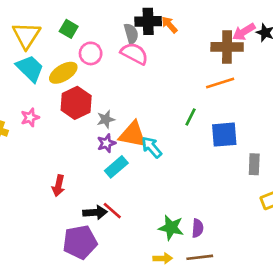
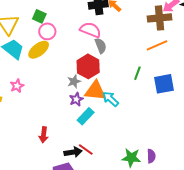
gray semicircle: (131, 34) -> (101, 46), moved
pink circle: (91, 53) -> (47, 31), moved
red hexagon: (76, 103) -> (88, 66), moved

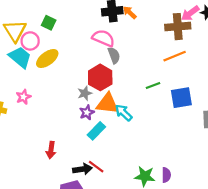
pink circle: (47, 31) -> (30, 41), moved
green line: (137, 73) -> (153, 86), turned 48

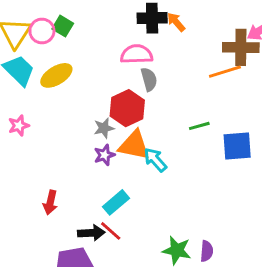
pink semicircle: (103, 38) -> (136, 54), turned -30
pink circle: (30, 41) -> (42, 31), moved
orange line: (175, 56) -> (225, 72), moved
cyan rectangle: (96, 131) -> (116, 202), moved

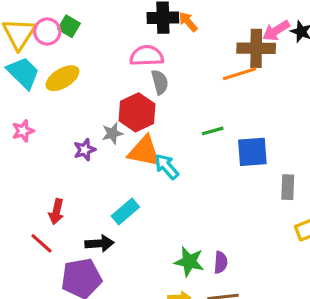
purple star: (104, 155) -> (85, 150), moved
red line: (111, 231) -> (41, 243), moved

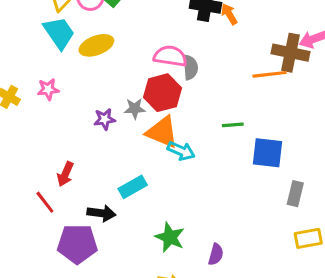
pink semicircle: (147, 56) -> (170, 56), moved
cyan arrow: (167, 167) -> (181, 151), turned 144
green star: (189, 262) -> (170, 237), moved

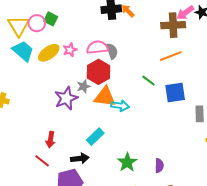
orange line: (270, 74) -> (171, 56), moved
pink star: (48, 89) -> (70, 50), moved
purple star: (105, 119) -> (66, 98), size x1.6
green line: (233, 125) -> (148, 81), turned 56
green star: (170, 237) -> (127, 162), turned 30

